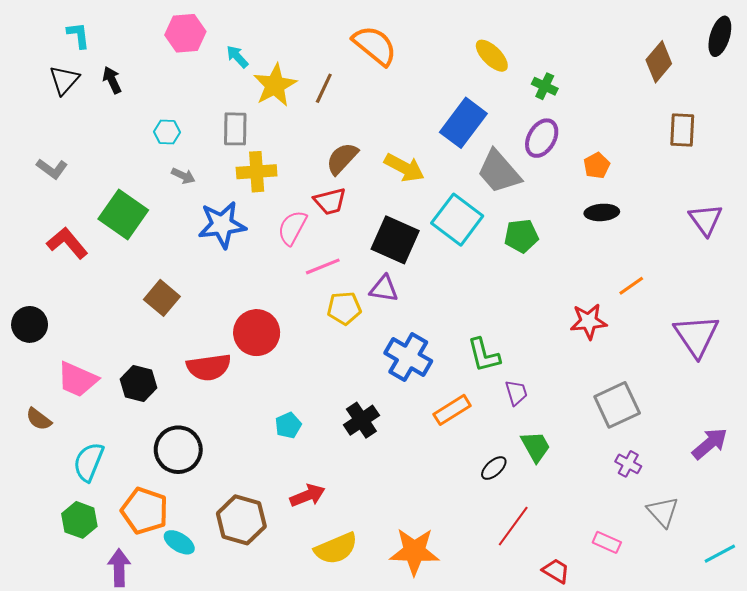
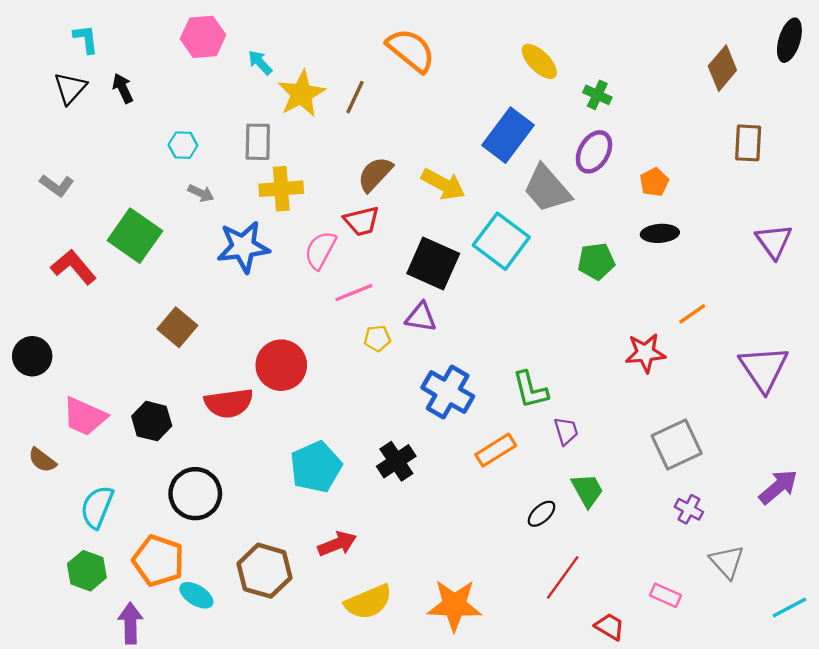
green pentagon: (521, 236) -> (596, 261), moved
yellow pentagon: (344, 308) -> (377, 338), size x0.7
cyan pentagon: (288, 425) -> (316, 467), size x1.8

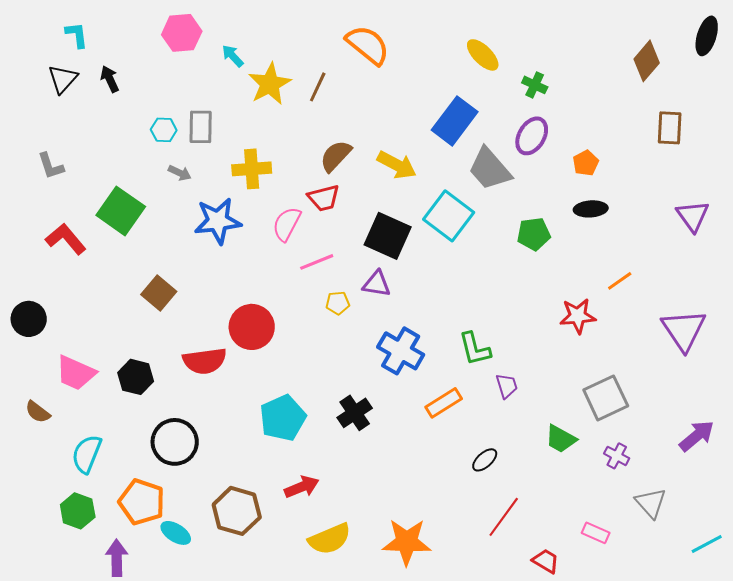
gray rectangle: (258, 142) -> (201, 127), moved
gray L-shape: (57, 185) -> (51, 166), turned 36
green trapezoid: (587, 490) -> (561, 439), moved, turned 148

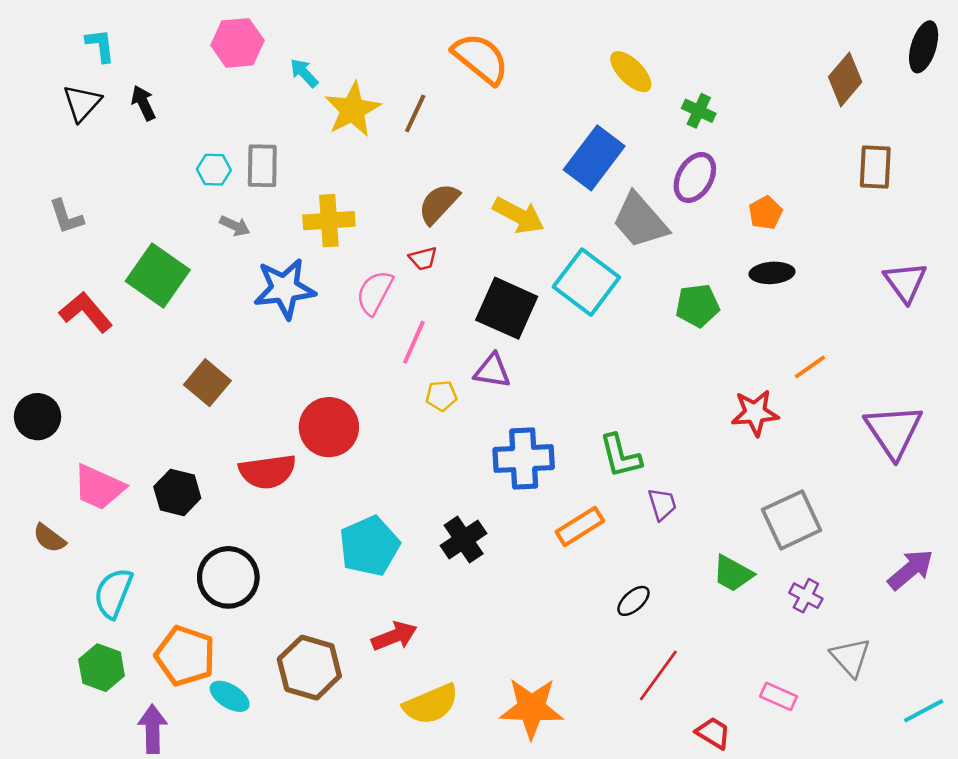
red trapezoid: (324, 198) -> (423, 259), size x0.7
pink line: (317, 262) -> (414, 342), turned -44
blue cross: (401, 351) -> (524, 458), turned -33

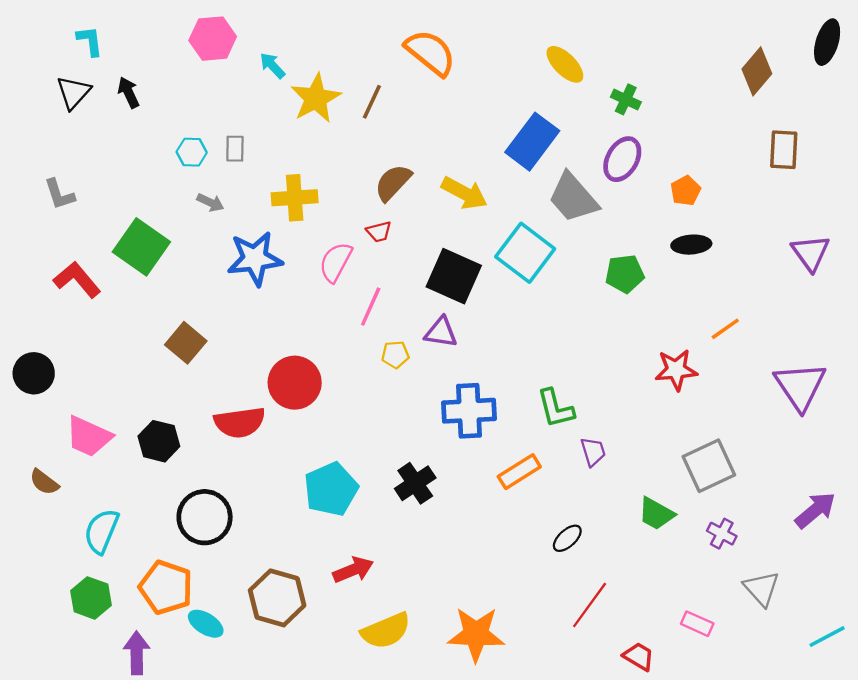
gray rectangle: (262, 166) -> (235, 149), size x0.7

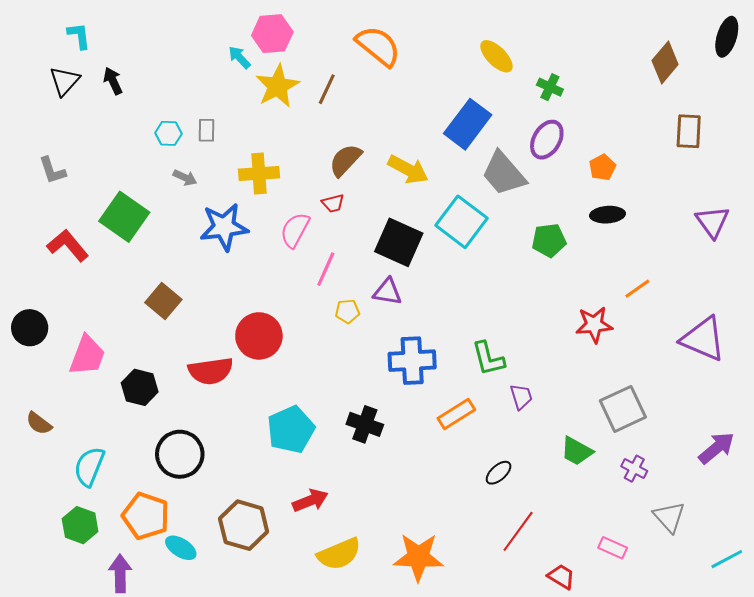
pink hexagon: (213, 39) -> (272, 34), moved
purple triangle: (800, 386) -> (703, 339), turned -33
pink trapezoid: (89, 436) -> (87, 355), moved, turned -93
black cross: (415, 483) -> (365, 424), turned -36

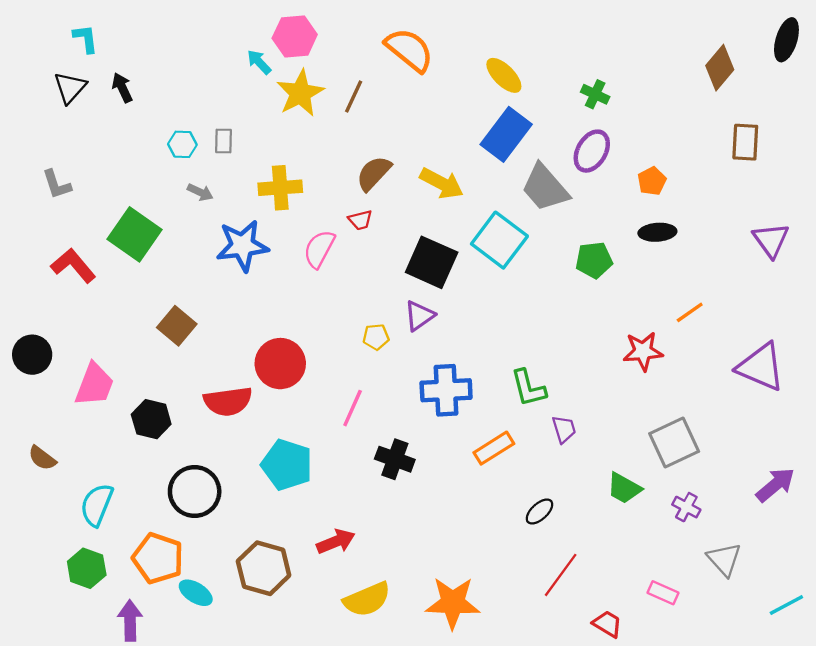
yellow ellipse: (496, 56) -> (504, 75), moved
pink line: (326, 269) -> (353, 408), moved
purple triangle: (387, 292) -> (419, 316), turned -44
cyan pentagon: (291, 430) -> (287, 465), moved, turned -30

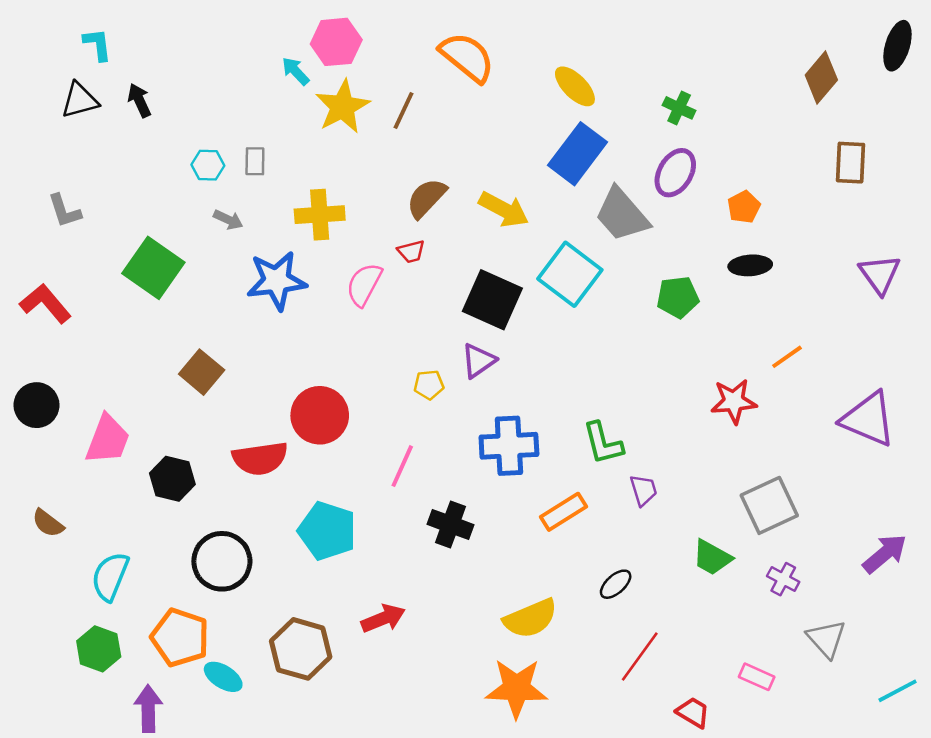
black triangle: (70, 88) -> (80, 100), turned 33
red L-shape: (73, 266) -> (45, 304), moved
yellow semicircle: (367, 599) -> (530, 618), moved

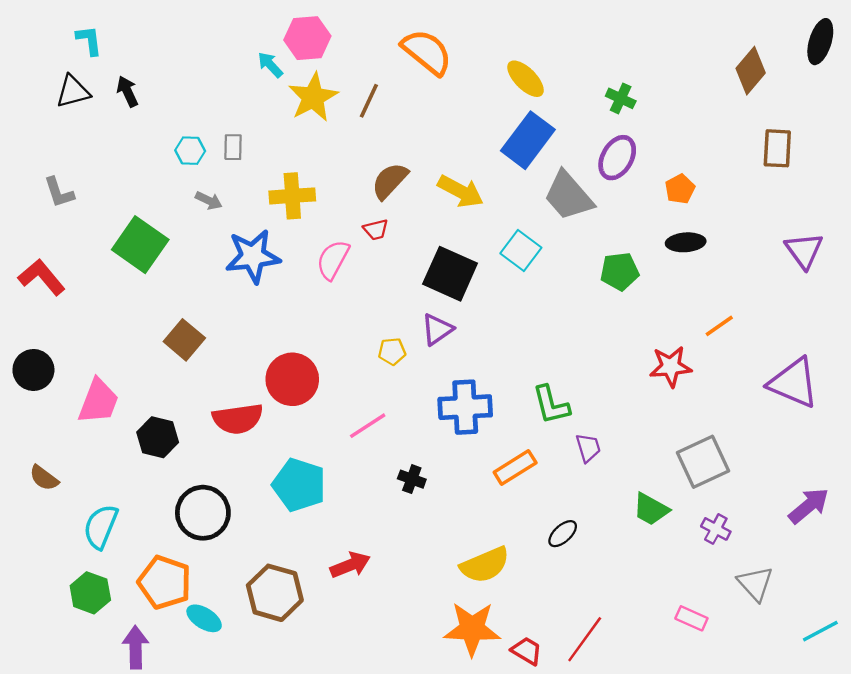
cyan square: (570, 274) -> (521, 250), size x0.7
pink line: (402, 466) -> (368, 426), turned 33
black cross: (450, 524) -> (412, 479), size x0.7
red line: (640, 657) -> (585, 639), moved
red trapezoid: (693, 712) -> (527, 651), moved

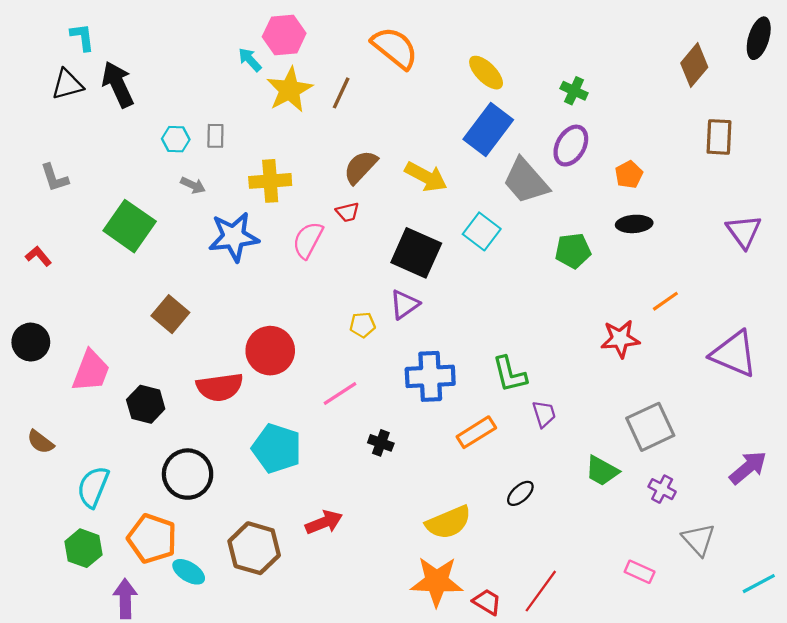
black arrow: (127, 91) -> (118, 84), size x1.6
red L-shape: (42, 277) -> (38, 256), size x0.6

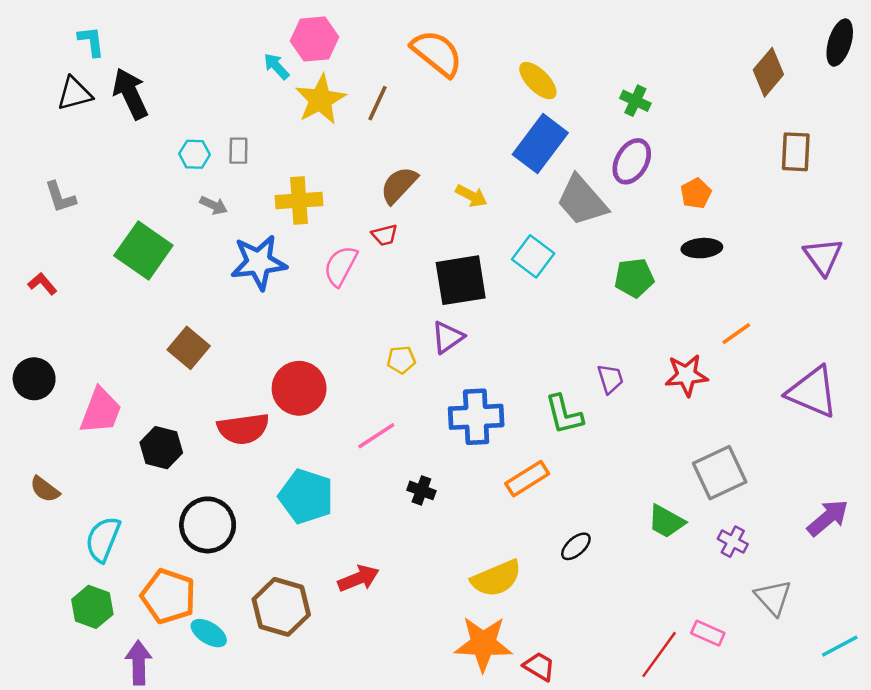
yellow arrow: (426, 177) -> (471, 196), size x0.7
black square: (416, 253) -> (461, 280), turned -33
purple trapezoid: (544, 414) -> (610, 379), moved
red line: (541, 591) -> (659, 654), moved

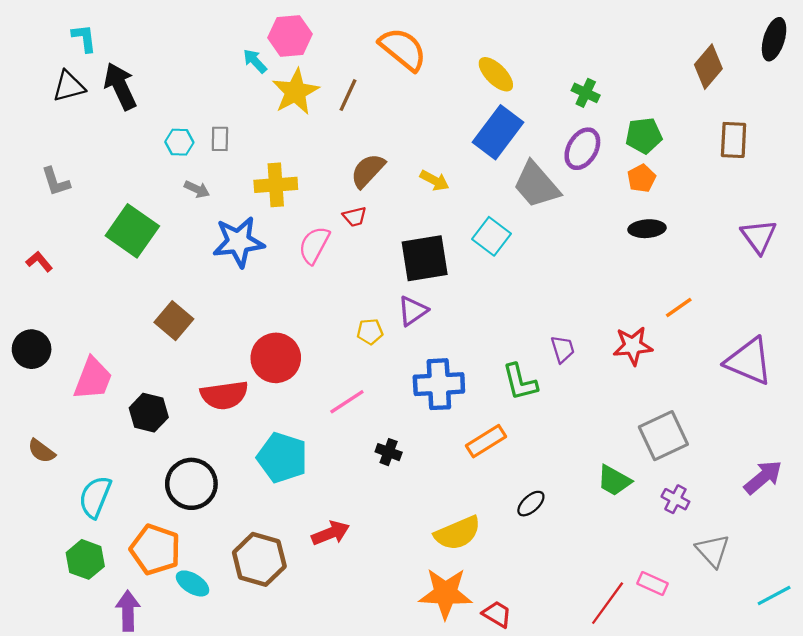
green pentagon: (634, 278) -> (644, 136), moved

